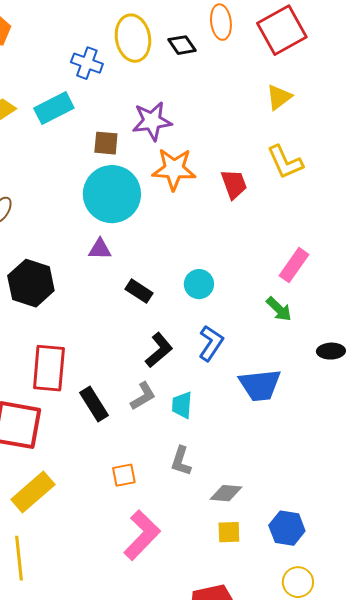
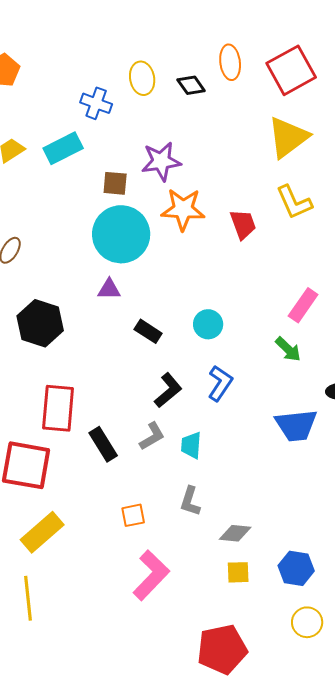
yellow ellipse: (133, 38) -> (142, 78), size x0.7
yellow triangle: (279, 97) -> (288, 137), size x1.6
blue trapezoid: (260, 385) -> (296, 425), moved

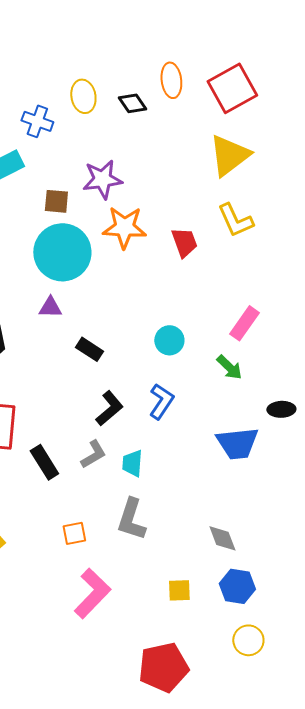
cyan circle: (208, 324) -> (169, 340), moved
gray L-shape: (190, 501) -> (131, 519), size x1.4
gray diamond: (235, 533) -> (222, 538), moved, turned 64

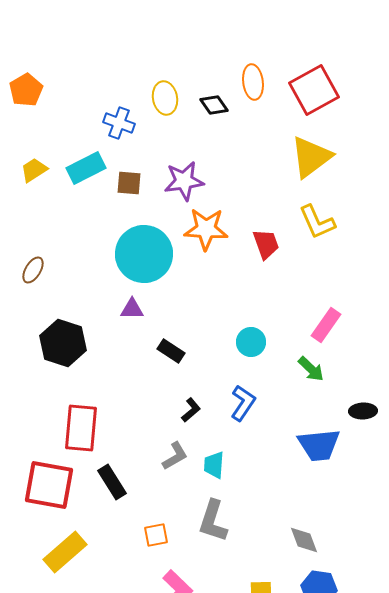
brown square: (56, 201) -> (129, 183), moved
black L-shape: (109, 408) -> (191, 410), size x0.7
black rectangle: (44, 462) -> (112, 482), moved

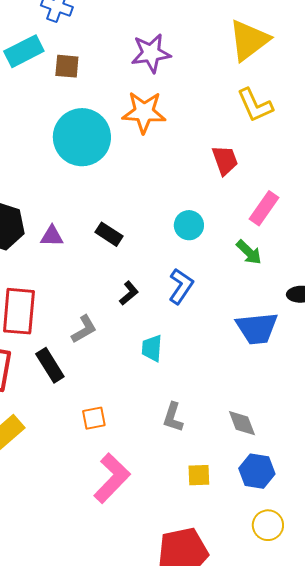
purple star: (184, 181) -> (151, 53), moved
red trapezoid: (266, 244) -> (225, 160), moved
purple triangle: (132, 309) -> (52, 236), moved
gray L-shape: (175, 456) -> (84, 329), moved
gray L-shape: (213, 521) -> (173, 417), moved, size x0.7

